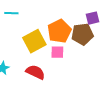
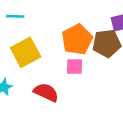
yellow square: (34, 41) -> (26, 52), moved

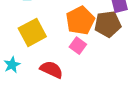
pink square: (74, 67) -> (78, 46), turned 35

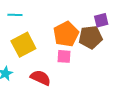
pink square: (78, 46) -> (64, 56), turned -32

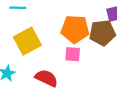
orange pentagon: (66, 34) -> (75, 29), turned 30

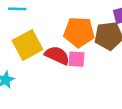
red semicircle: (46, 78) -> (57, 55), moved

